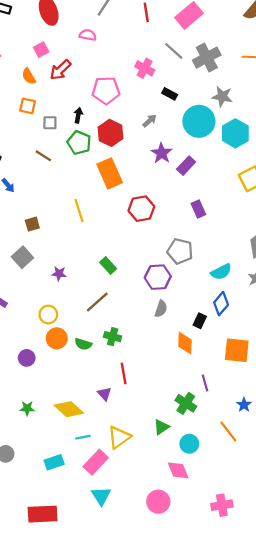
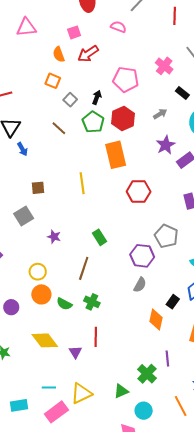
gray square: (50, 123) -> (70, 100), turned 32
brown line: (97, 302) -> (84, 268), turned -40
yellow diamond: (69, 409) -> (45, 340), moved

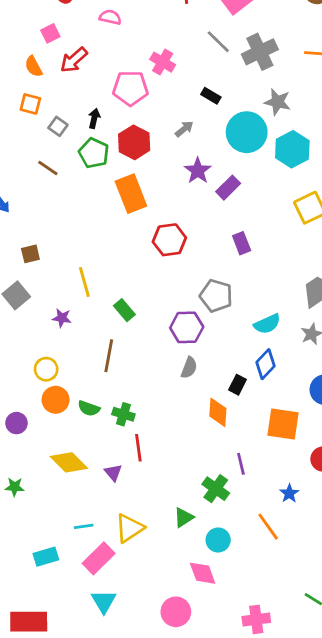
pink cross: (164, 66) -> (163, 62), moved
yellow line: (82, 183) -> (84, 282), moved
green cross: (92, 302) -> (123, 414), moved

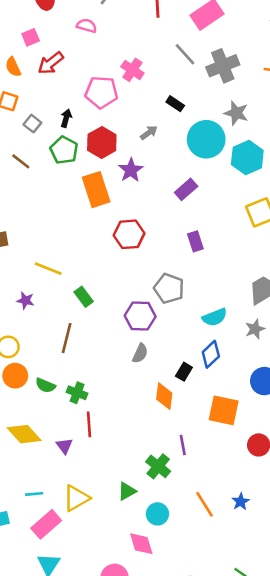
purple star: (198, 171) -> (131, 170), moved
yellow line: (84, 282) -> (48, 269), turned -56
blue star: (289, 493) -> (241, 502), moved

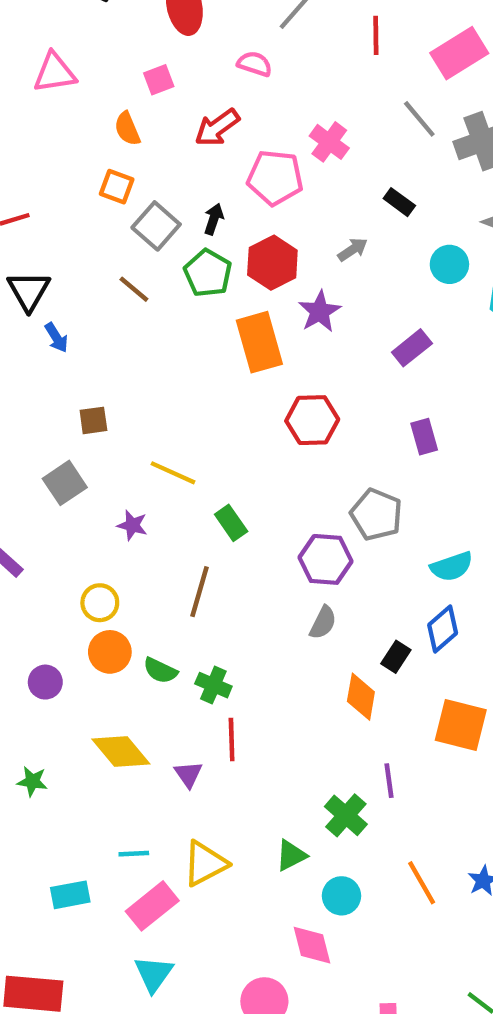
red arrow: (51, 63) -> (217, 128), moved
gray square: (32, 124) -> (156, 226), size x1.5
cyan circle: (206, 139) -> (449, 264), size x0.6

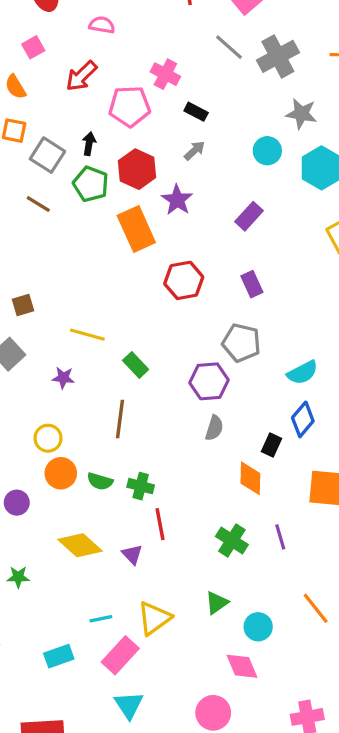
black rectangle: (399, 202) -> (196, 112), moved
purple rectangle: (424, 437) -> (252, 284), moved
green cross: (346, 815) -> (232, 541), moved

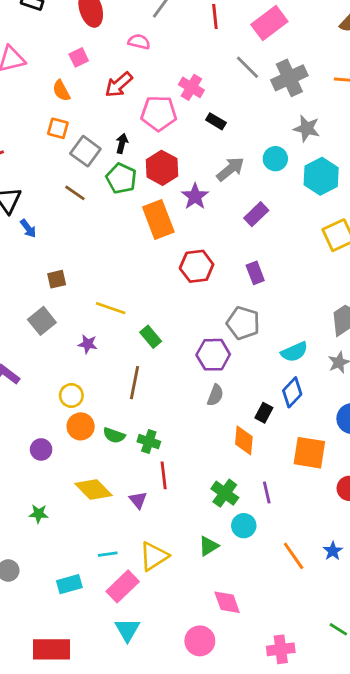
gray arrow: (195, 151) -> (230, 169), moved, size x1.5
cyan circle: (258, 627) -> (244, 526), moved

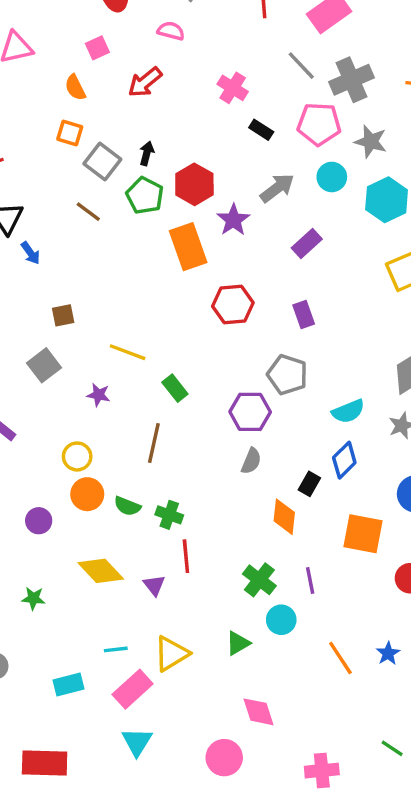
pink pentagon: (159, 113) -> (319, 124), moved

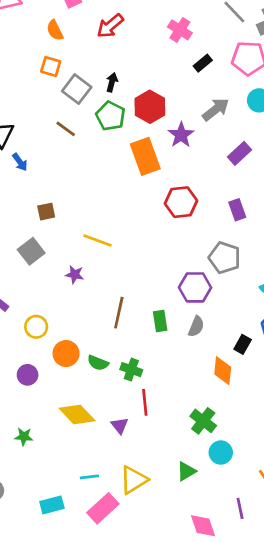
black rectangle: (261, 130) -> (203, 63), turned -72
green rectangle: (175, 388) -> (160, 321), moved, turned 30
yellow circle: (77, 456) -> (36, 327), moved
purple line: (310, 580) -> (240, 508), moved

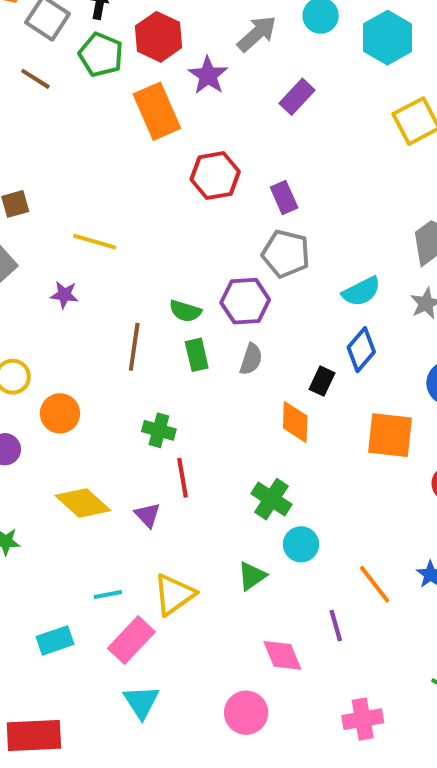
purple rectangle: (237, 210) -> (284, 197), moved
green semicircle: (98, 363) -> (185, 311), moved

